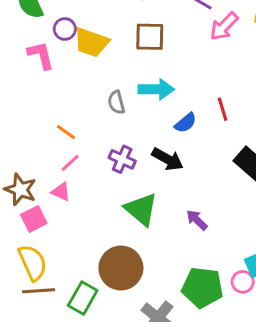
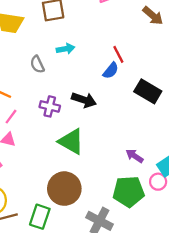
cyan arrow: (156, 89) -> (65, 49), size x0.7
blue semicircle: (186, 123) -> (111, 71), moved
purple arrow: (197, 220) -> (135, 156), moved

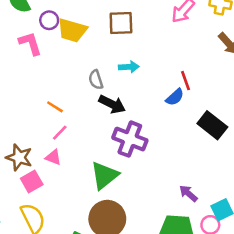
black arrow: (84, 100) -> (112, 104), moved
purple cross: (50, 106) -> (130, 139), moved, size x1.5
green triangle: (71, 141) -> (104, 175), moved, turned 44

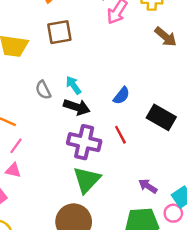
cyan arrow: (129, 67) -> (74, 85), moved, turned -114
red line: (186, 81) -> (120, 135), moved
black arrow: (112, 104) -> (77, 107), moved
green triangle: (104, 175) -> (87, 180), moved

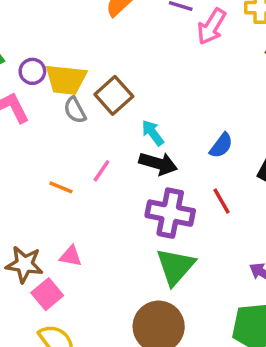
brown square: (59, 32) -> (114, 95), moved, turned -30
gray semicircle: (43, 90) -> (75, 110), moved
pink line: (16, 146) -> (101, 171), moved

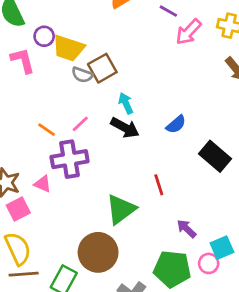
gray semicircle: (75, 110) -> (82, 75), moved, turned -55
red line: (221, 201) -> (159, 185), moved
purple cross: (170, 213) -> (70, 159), moved, turned -33

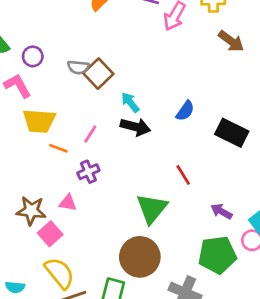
yellow trapezoid: (68, 48) -> (39, 121), moved
gray semicircle: (82, 75) -> (78, 67), moved
purple cross: (70, 159) -> (88, 172), size x0.6

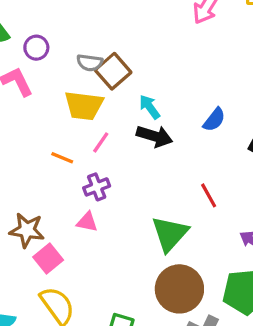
yellow trapezoid: (39, 121) -> (84, 106), moved
pink triangle: (68, 203) -> (87, 222), moved
brown circle: (140, 257) -> (179, 289), moved

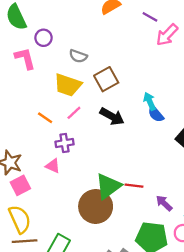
brown square: (113, 71) -> (106, 79), moved
cyan arrow: (150, 107) -> (150, 101), moved
blue semicircle: (214, 120) -> (156, 114), turned 90
red line: (209, 195) -> (134, 186), moved, turned -66
brown circle: (179, 289) -> (96, 206), moved

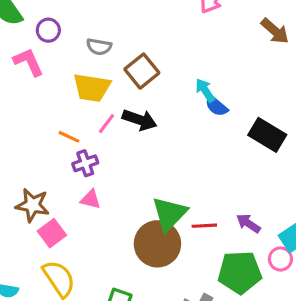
black arrow: (112, 116) -> (140, 120), moved
purple cross: (65, 143) -> (85, 163), moved
red line: (134, 186) -> (204, 226), moved

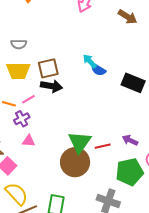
brown square: (142, 71) -> (48, 68), moved, turned 35
pink line: (107, 124) -> (28, 99), moved, turned 32

